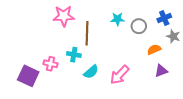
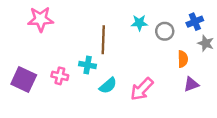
pink star: (64, 16) -> (41, 19), moved
orange semicircle: (154, 50) -> (183, 59), turned 112
purple square: (28, 76) -> (24, 79), moved

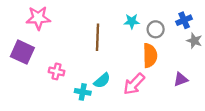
orange semicircle: (183, 59) -> (150, 56), moved, size x1.5
cyan cross: (88, 65) -> (83, 92), moved
purple square: (24, 79) -> (22, 52), moved

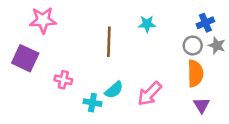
gray circle: (156, 29) -> (193, 46), moved
orange semicircle: (150, 56) -> (195, 73), moved
purple triangle: (181, 79) -> (202, 105), moved, turned -42

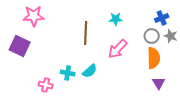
pink cross: (63, 80) -> (46, 85), moved
pink arrow: (150, 94) -> (118, 49), moved
cyan cross: (92, 103) -> (68, 73), moved

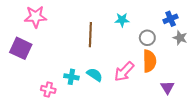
gray circle: (152, 36) -> (147, 38), moved
pink arrow: (118, 49) -> (124, 72), moved
orange semicircle: (154, 58) -> (149, 61), moved
cyan semicircle: (90, 71) -> (95, 75), turned -105

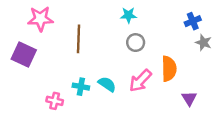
cyan star: (122, 20) -> (128, 15), moved
brown line: (90, 35) -> (78, 39), moved
gray circle: (147, 38) -> (136, 43), moved

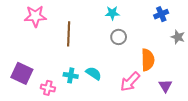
blue cross: (193, 21) -> (161, 14), moved
purple square: (24, 54) -> (22, 73), moved
pink arrow: (140, 81) -> (130, 82), moved

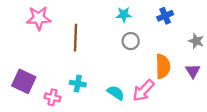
blue cross: (161, 14) -> (165, 16), moved
cyan semicircle: (94, 73) -> (116, 93), moved
purple triangle: (165, 86) -> (193, 71), moved

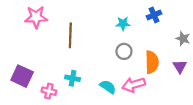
cyan star: (124, 15) -> (123, 24), moved
gray circle: (131, 41) -> (124, 51), moved
pink arrow: (143, 90) -> (134, 85), turned 30

